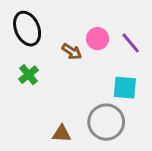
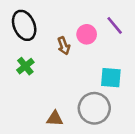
purple line: (131, 43) -> (115, 25), moved
brown arrow: (72, 52) -> (64, 46), turned 36

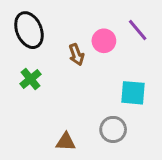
gray circle: (94, 108) -> (113, 129), size x0.7

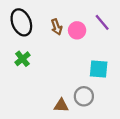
brown arrow: (76, 55) -> (57, 27), moved
brown triangle: (66, 142) -> (61, 105), moved

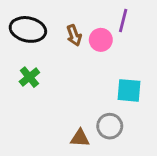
black ellipse: (21, 22) -> (28, 29), turned -55
purple line: (102, 22) -> (123, 21), moved, turned 54

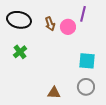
gray circle: (110, 126) -> (86, 87), moved

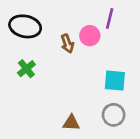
brown arrow: (50, 24) -> (67, 44), moved

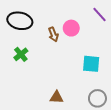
purple line: (110, 18) -> (100, 14), moved, turned -56
gray circle: (114, 115) -> (97, 98), moved

